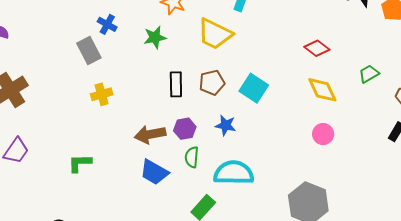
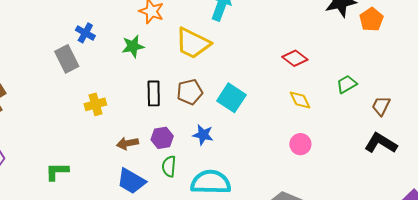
yellow diamond: (322, 90) -> (300, 100), size x0.7
yellow cross: (102, 94) -> (95, 104), moved
brown arrow: (150, 134) -> (127, 143), size x0.7

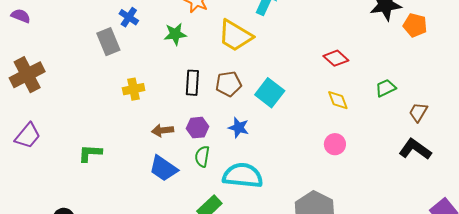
orange pentagon: (371, 19) -> (415, 25), turned -30

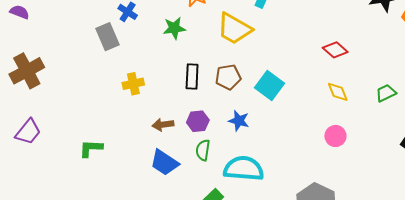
green trapezoid: (386, 88) -> (386, 93), moved

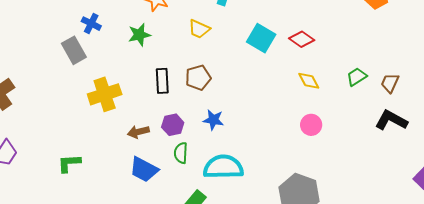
yellow trapezoid: (234, 29) -> (199, 29), size x0.6
yellow cross: (133, 84) -> (105, 94), size x1.5
cyan square: (270, 85) -> (261, 38), moved

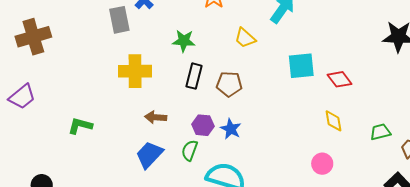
green star: (139, 35) -> (184, 41), moved
cyan square: (261, 38) -> (301, 66), turned 36
purple hexagon: (173, 125) -> (203, 125), moved
blue trapezoid: (144, 169) -> (149, 155), turned 88

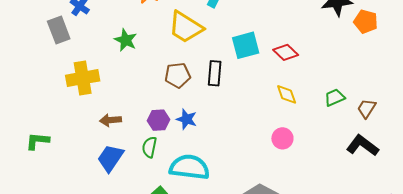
yellow trapezoid: (245, 38) -> (186, 27), size x1.6
green star: (184, 41) -> (126, 40), turned 30
black rectangle: (194, 76) -> (215, 73), moved

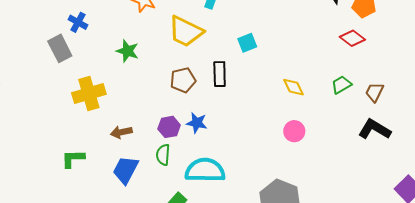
cyan square: (246, 45) -> (247, 43), size x0.7
red diamond: (286, 52) -> (352, 38), moved
green L-shape: (37, 141) -> (73, 159), moved

